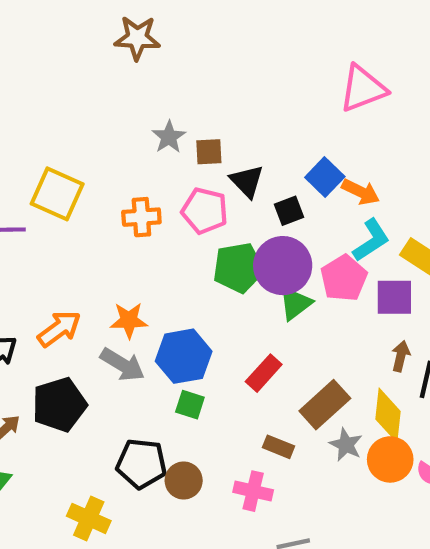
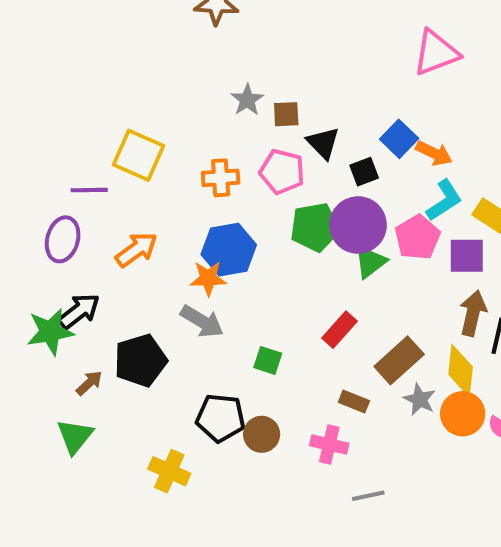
orange arrow: (59, 329) -> (136, 250), moved
blue hexagon: (184, 356) -> (229, 250), moved
brown arrow: (401, 356) -> (473, 313), size x1.5

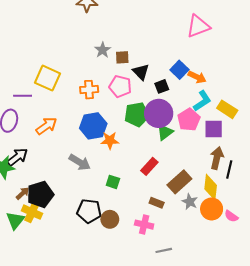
orange star: (208, 278) -> (110, 140), moved
black pentagon: (141, 360) -> (40, 194), moved
yellow cross: (169, 471) -> (32, 212), moved

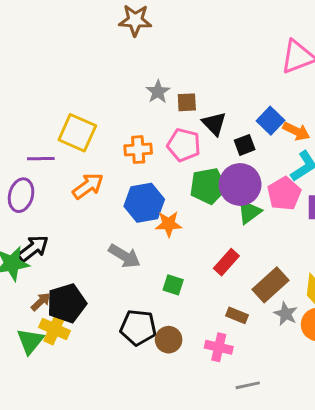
orange arrow: (46, 126) -> (88, 186), moved

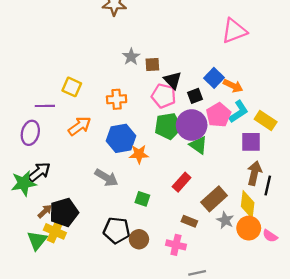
yellow square: (77, 133) -> (72, 87), size x0.7
pink pentagon: (184, 145) -> (164, 96), moved
pink pentagon: (284, 194) -> (218, 115), moved
green triangle: (249, 212) -> (198, 145), turned -48

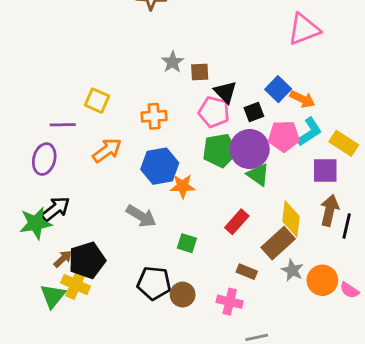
pink pentagon: (218, 115) -> (284, 136), turned 30
yellow diamond: (248, 205) -> (291, 219), moved

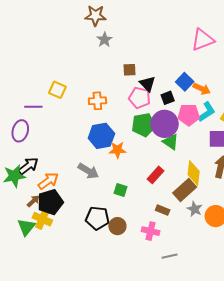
gray star: (173, 62) -> (104, 40), moved
orange arrow: (107, 150) -> (48, 181), moved

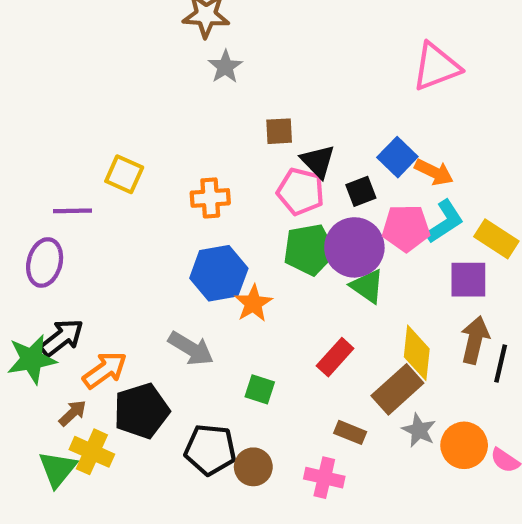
orange star: (117, 150) -> (253, 303), turned -30
black pentagon: (50, 202) -> (141, 411), moved

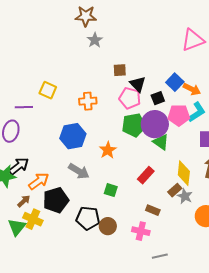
blue hexagon: (219, 273) -> (73, 136), moved
brown rectangle: (397, 389) -> (175, 190), size x0.6
gray star: (419, 430) -> (185, 196), moved

